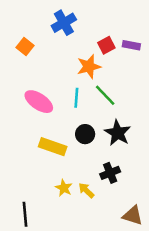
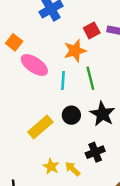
orange square: (25, 47) -> (14, 42), moved
green line: (105, 95) -> (90, 78), turned 30
pink ellipse: (39, 102) -> (34, 65), moved
yellow rectangle: (53, 147) -> (40, 127), turned -60

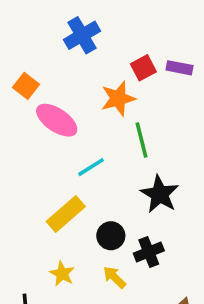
cyan line: (63, 81) -> (91, 167), moved, turned 54
black circle: (71, 115) -> (111, 236), moved
yellow star: (51, 166) -> (62, 274), moved

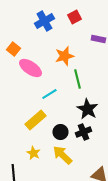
red square: (143, 68) -> (74, 17), moved
black cross: (149, 252) -> (83, 132), moved
yellow arrow: (114, 277) -> (62, 155), size x1.5

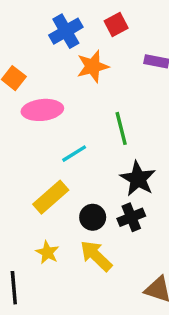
orange star: (64, 56) -> (93, 66), moved
pink ellipse: (30, 68) -> (42, 110), turned -40

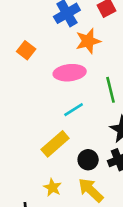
pink ellipse: (42, 110) -> (70, 73), moved

